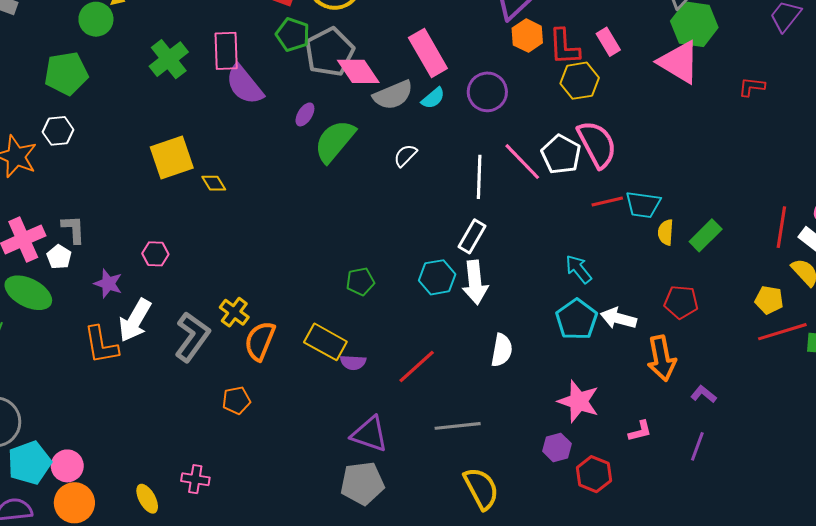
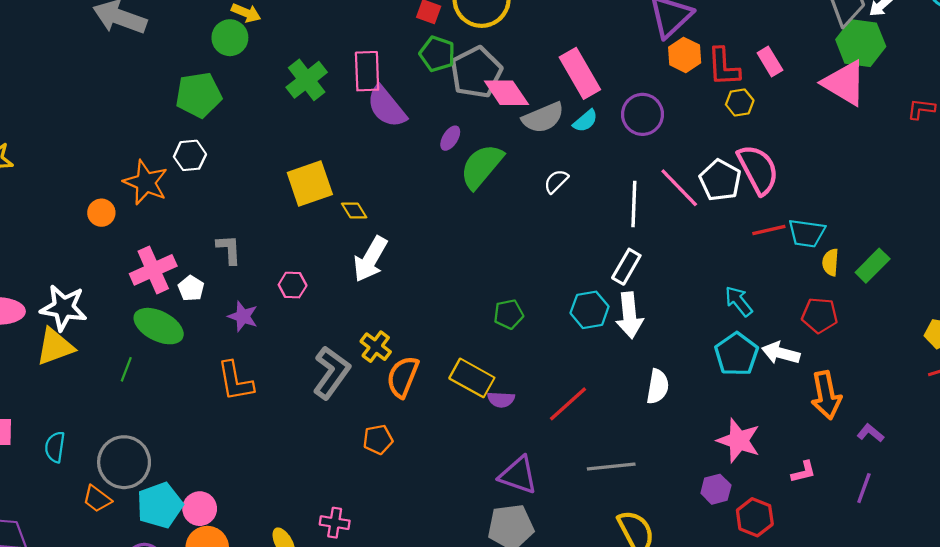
yellow hexagon: (580, 81) -> (740, 102), size x0.7
gray L-shape: (73, 229) -> (229, 249), moved
red pentagon: (681, 302) -> (820, 315), moved
white arrow: (135, 320) -> (370, 259), moved

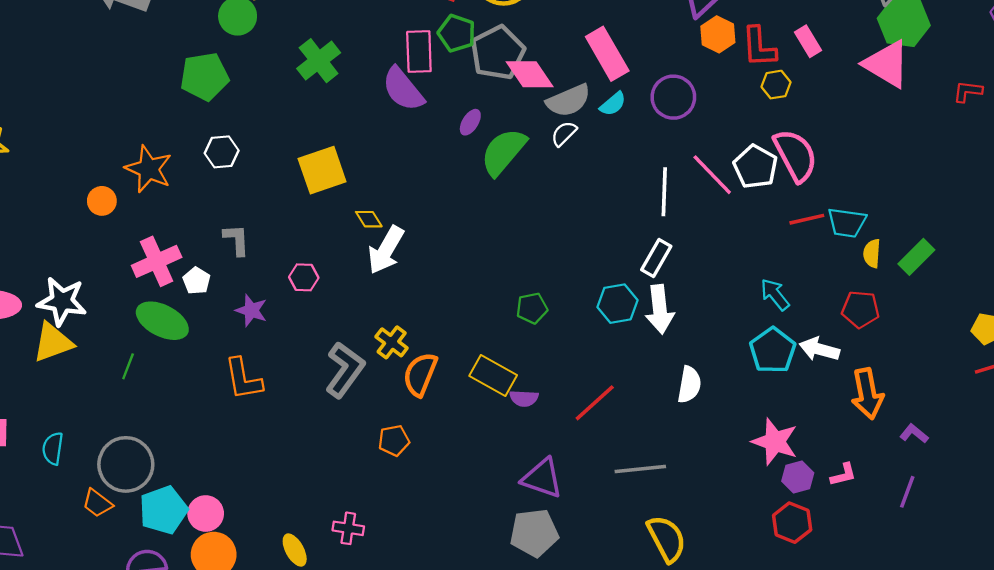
pink rectangle: (367, 71) -> (419, 51), moved
white hexagon: (190, 155) -> (222, 152), moved
white semicircle: (556, 181) -> (564, 134), moved
yellow diamond: (354, 210) -> (369, 219), moved
purple hexagon: (716, 489) -> (798, 477), moved

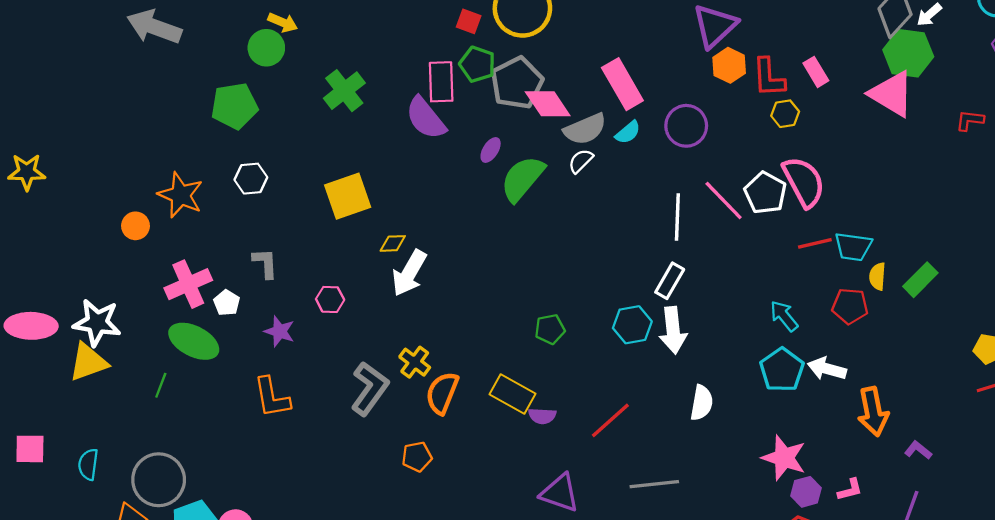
yellow diamond: (369, 219) -> (393, 243), turned -60
red pentagon: (860, 309) -> (850, 306), moved

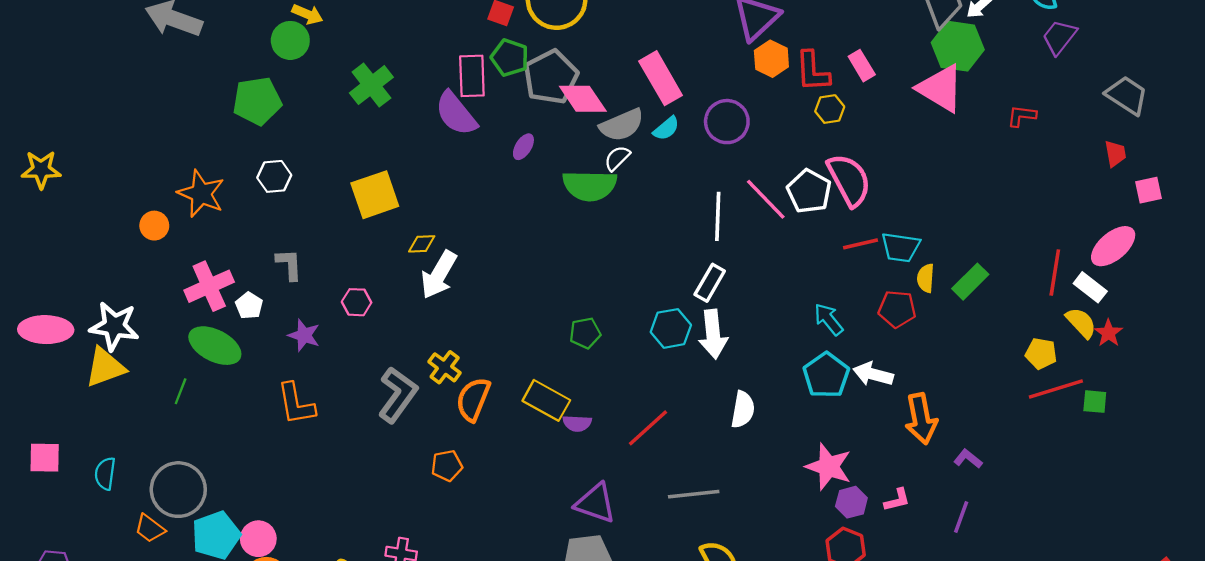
green semicircle: (522, 179) -> (590, 186), moved, turned -129

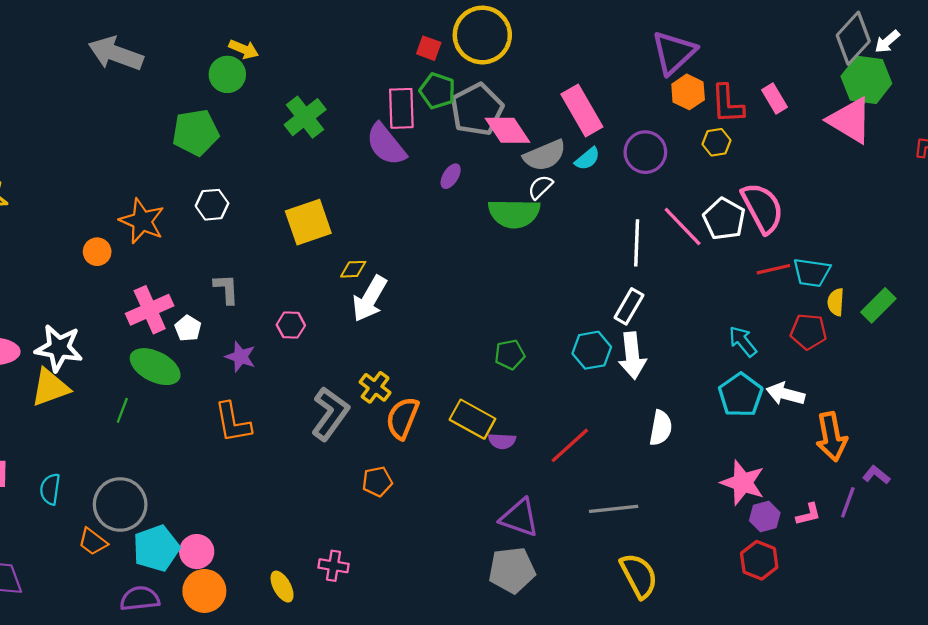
yellow hexagon: (830, 109) -> (716, 142), moved
purple line: (961, 517) -> (848, 502), moved

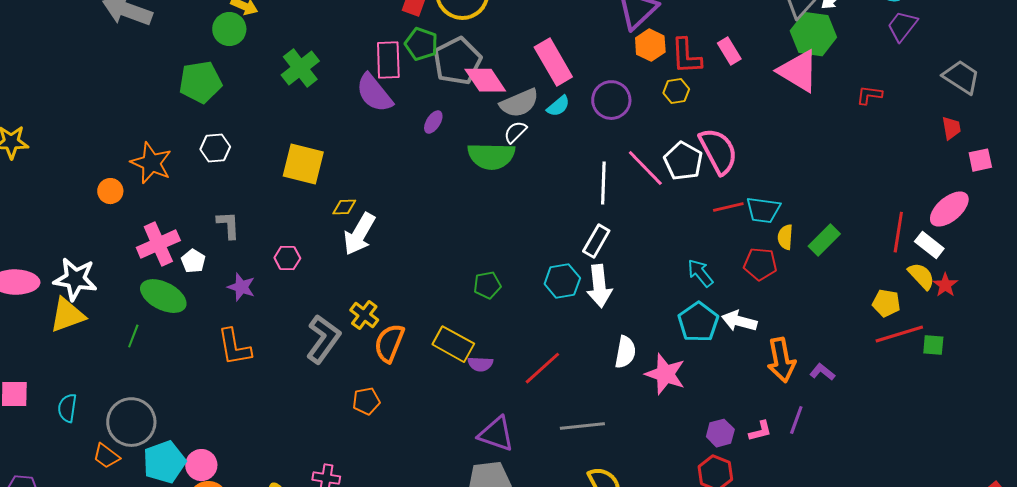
yellow square: (308, 222) -> (303, 164), turned 33
purple L-shape: (876, 475) -> (822, 372), moved
pink star: (743, 483) -> (665, 374), moved

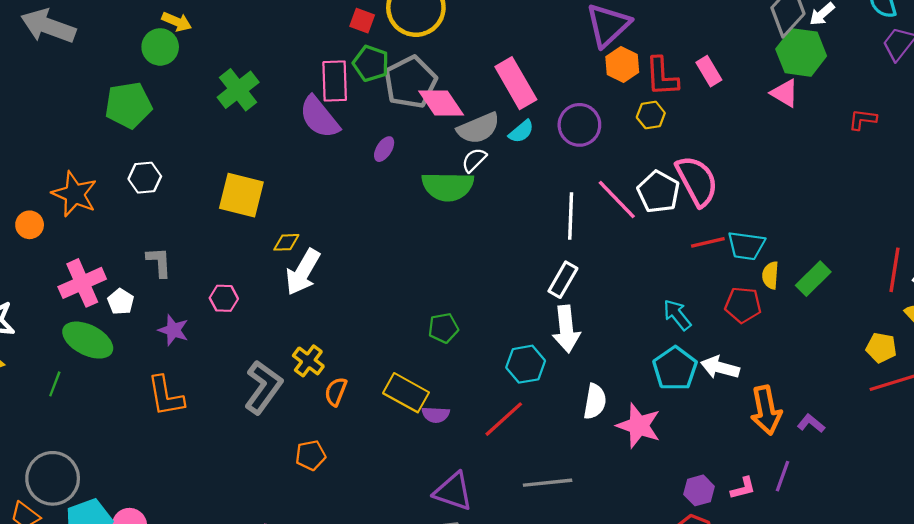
pink triangle: (798, 71) -> (785, 93), size x0.6
cyan hexagon: (562, 281) -> (526, 364), moved
orange semicircle: (389, 343) -> (336, 392), size x0.7

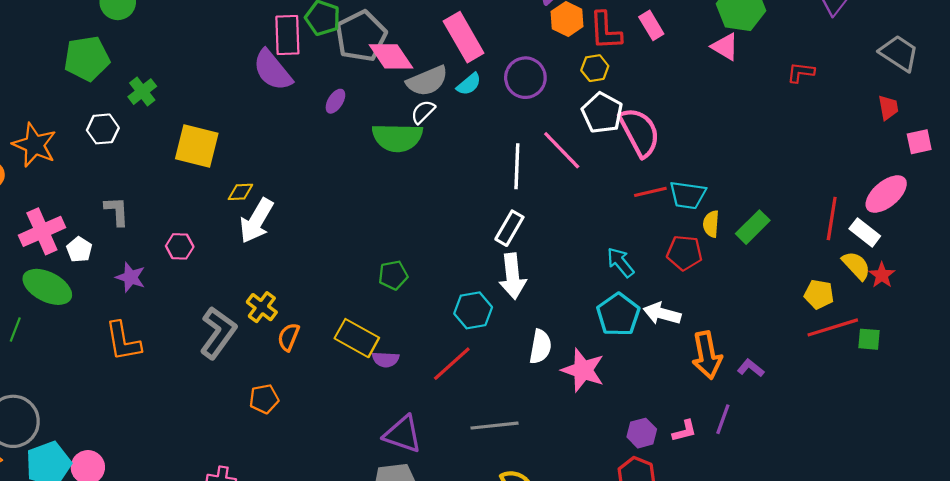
green cross: (238, 90) -> (142, 92), moved, size x0.7
white pentagon: (658, 192) -> (602, 113), moved

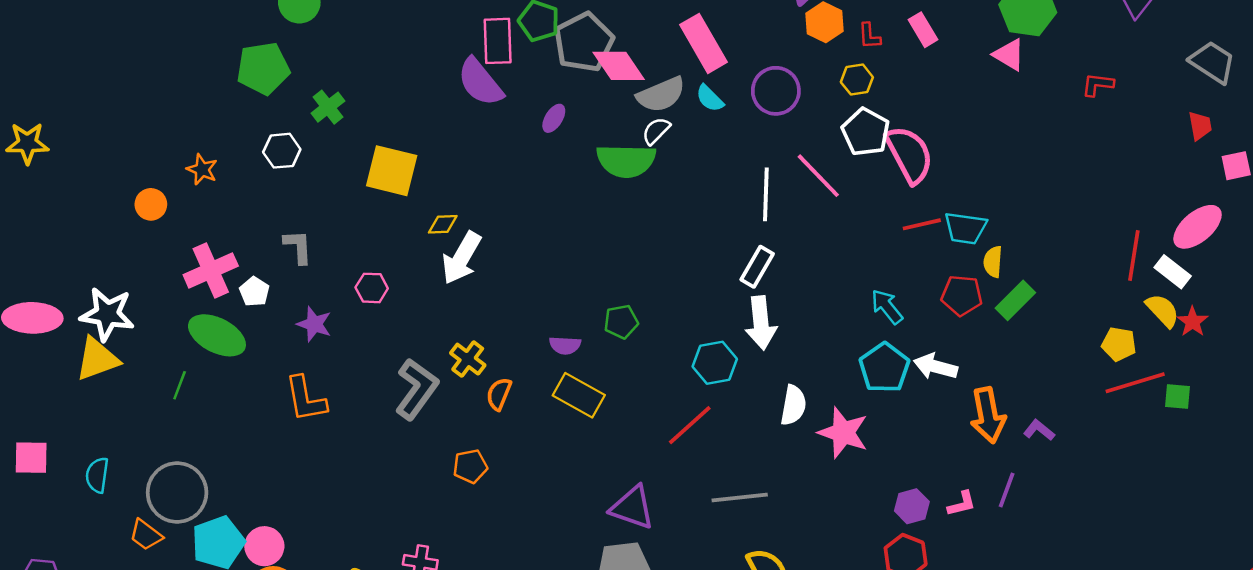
red L-shape: (605, 31) -> (869, 36), size x0.6
cyan semicircle: (469, 84) -> (710, 98), turned 85
orange star: (35, 145) -> (202, 169), size x0.6
green rectangle: (753, 227) -> (1015, 300), moved
purple semicircle: (386, 359) -> (565, 345), moved

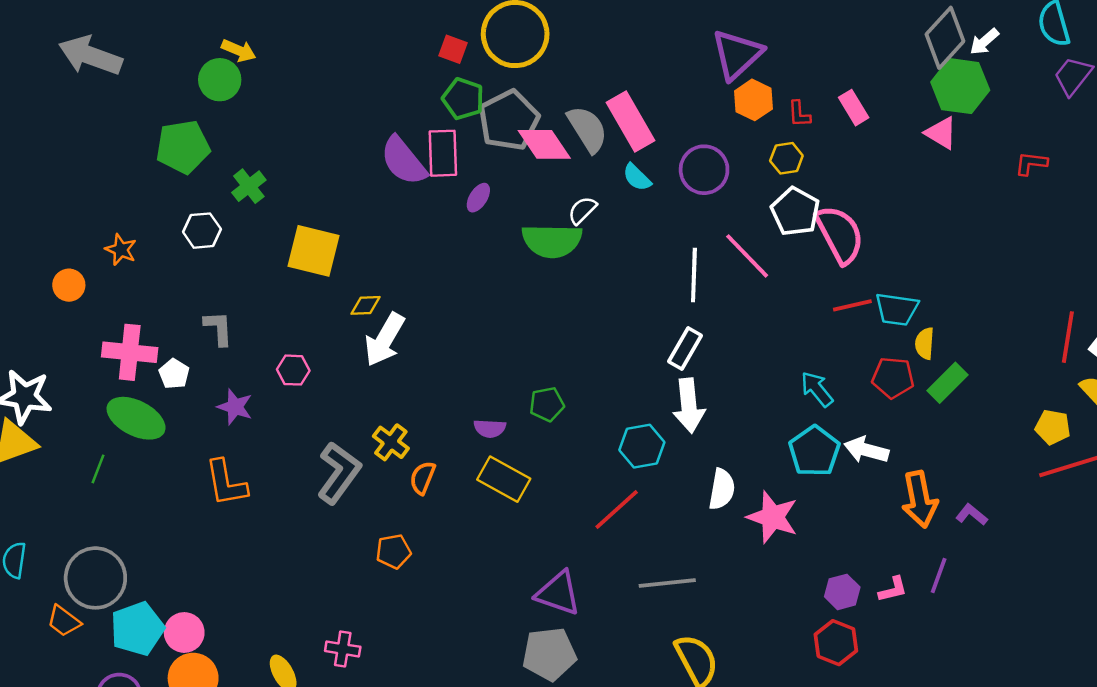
pink rectangle: (498, 41) -> (443, 153), moved
gray semicircle: (661, 95) -> (587, 129), moved, turned -99
pink cross: (211, 270) -> (130, 352), turned 30

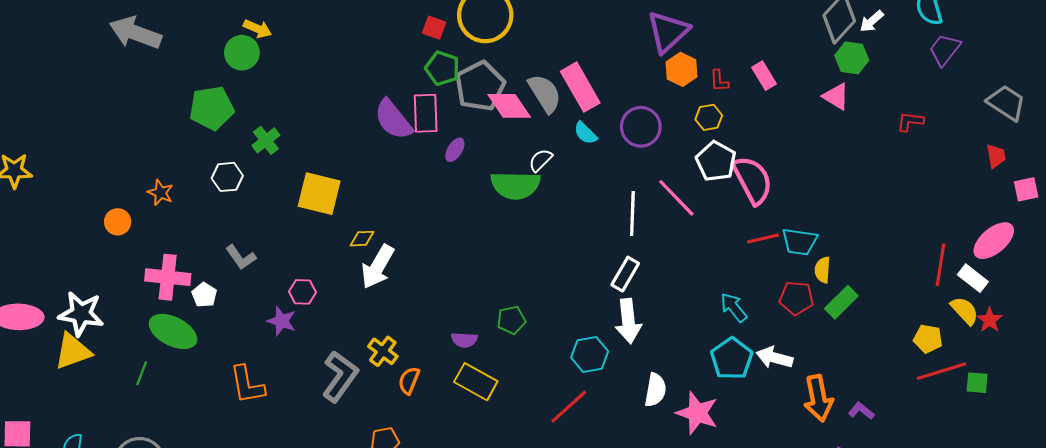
green hexagon: (960, 86) -> (852, 58), size x0.7
gray L-shape: (218, 328) -> (241, 257), turned 148
purple star: (235, 407) -> (282, 321), moved

